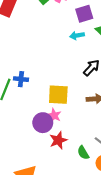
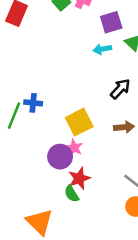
yellow square: (58, 95) -> (79, 122), turned -30
green semicircle: (83, 153) -> (72, 194), moved

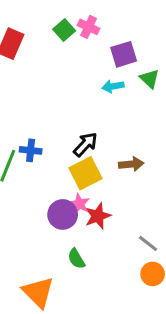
black arrow: (120, 89) -> (85, 144), moved
brown arrow: (124, 127) -> (131, 164), moved
red star: (79, 178) -> (98, 216), moved

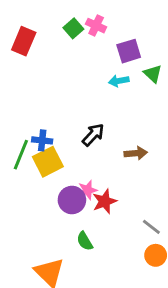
yellow square: (85, 173) -> (48, 162), moved
pink star: (79, 204) -> (88, 190), turned 30

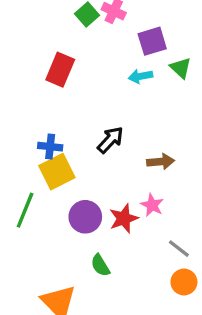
red rectangle: (24, 41) -> (60, 70), moved
green line: (21, 155) -> (25, 210), moved
pink star: (88, 190) -> (152, 205), moved, turned -30

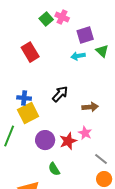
red rectangle: (60, 70) -> (30, 52), turned -54

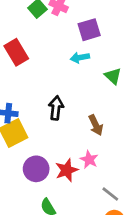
green triangle: (102, 51) -> (113, 76), moved
black arrow: (60, 94) -> (56, 108), turned -36
brown arrow: (90, 107) -> (96, 125), turned 70

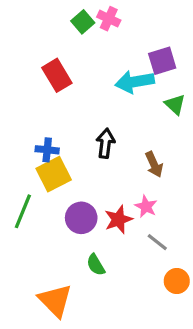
purple square: (89, 30) -> (162, 61), moved
cyan arrow: (80, 58) -> (135, 82), size x1.6
gray line: (110, 194) -> (157, 242), moved

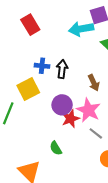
blue cross: (47, 150) -> (42, 66), moved
pink star: (146, 206) -> (88, 110), size x1.6
purple circle: (81, 218) -> (62, 105), moved

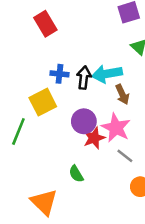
cyan arrow: (81, 29) -> (107, 74), moved

